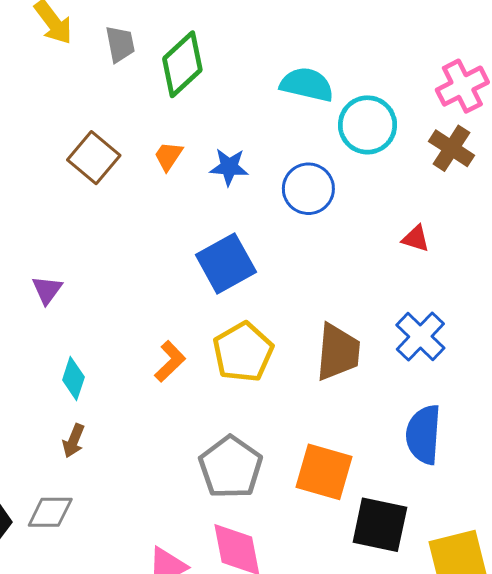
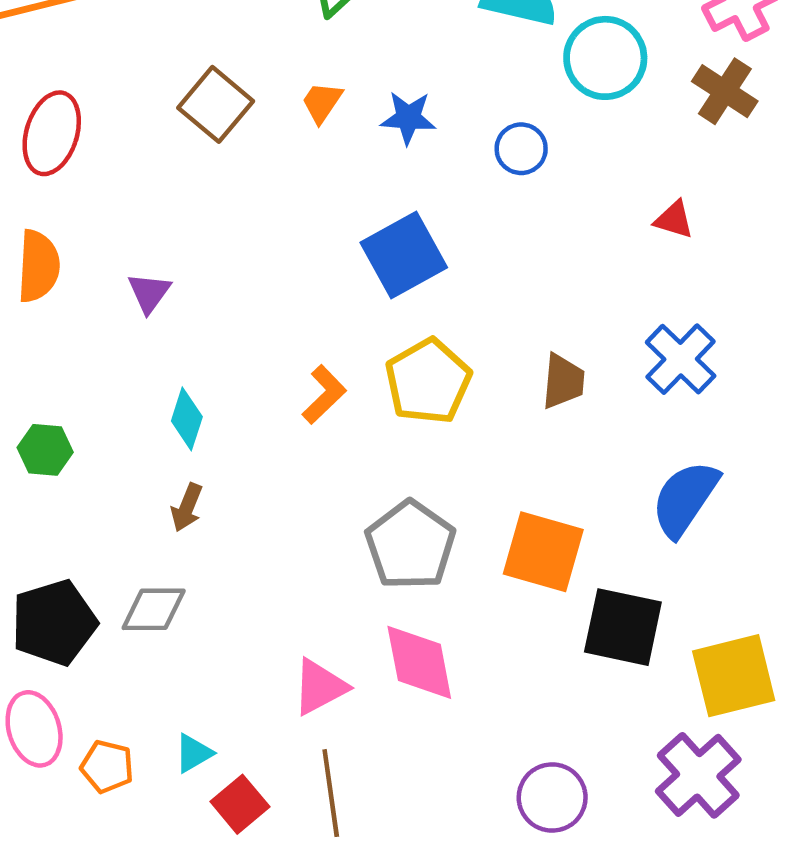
blue circle: (308, 189) -> (521, 149), size x0.7
brown trapezoid: (338, 352) -> (563, 381), size x0.7
blue semicircle: (423, 435) -> (685, 499), turned 30

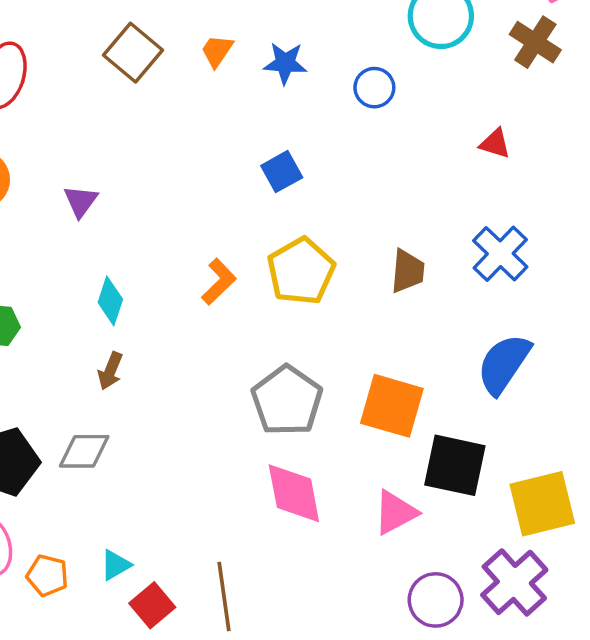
blue square: (404, 255) -> (282, 172), size x0.6
pink triangle: (320, 687) -> (395, 513), moved
purple circle: (552, 797) -> (436, 600), moved

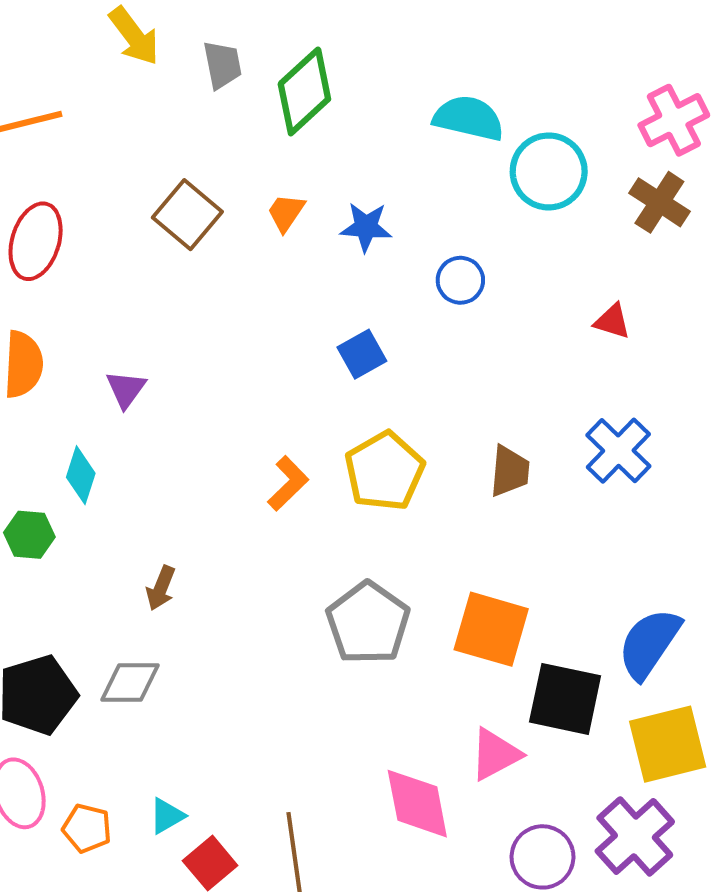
blue circle: (374, 88) -> (460, 280), moved
cyan diamond: (110, 301) -> (81, 475), moved
blue semicircle: (504, 364) -> (649, 644), moved
pink diamond: (294, 493) -> (417, 804), moved

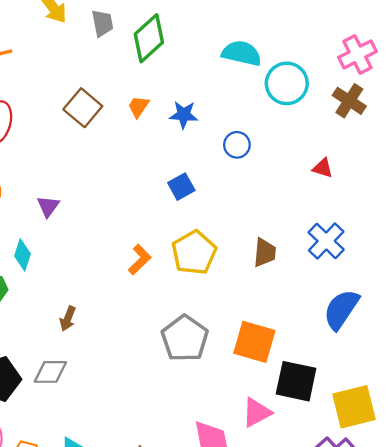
blue semicircle: (649, 644) -> (341, 309), moved

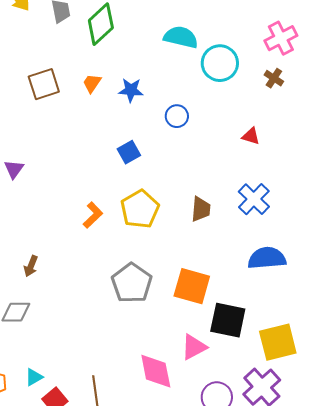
brown cross: (349, 101) -> (274, 78), size x0.7
brown square: (83, 108) -> (44, 84), turned 32
blue semicircle: (341, 309) -> (267, 258), turned 51

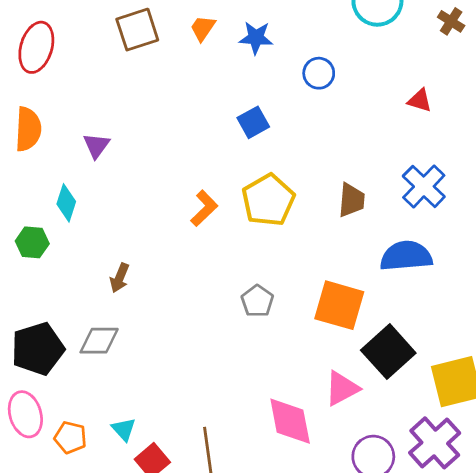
blue semicircle: (267, 258) -> (406, 256), moved
gray pentagon: (132, 283) -> (257, 301), size x0.6
black square: (228, 320) -> (388, 352), turned 36
cyan triangle: (34, 377) -> (124, 429), turned -42

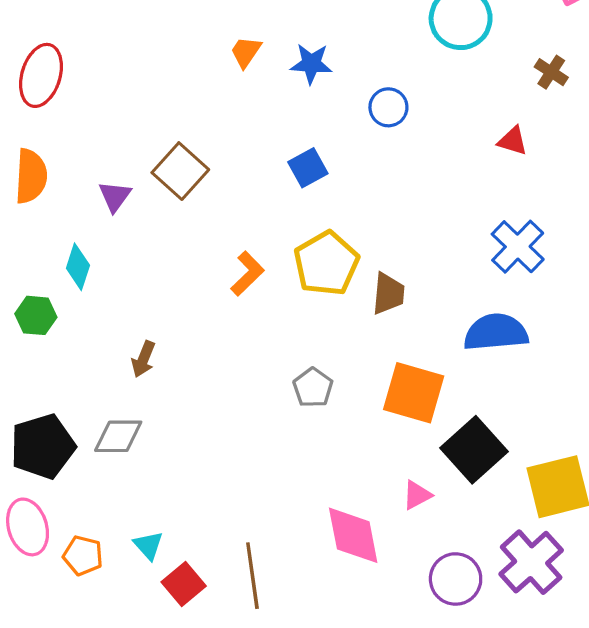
brown cross: (451, 21) -> (551, 72), moved
brown square: (137, 30) -> (180, 171), moved, turned -30
brown trapezoid: (351, 200) -> (388, 294), moved
pink triangle: (342, 388) -> (417, 495), size x0.7

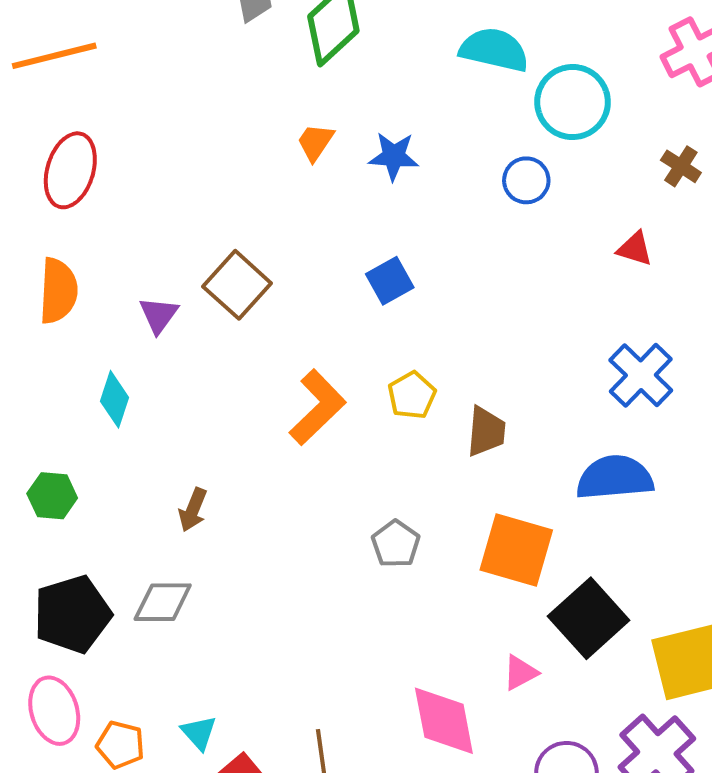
blue circle: (388, 107) -> (526, 180), moved
yellow pentagon: (326, 263) -> (412, 395), size x0.6
orange L-shape: (247, 273) -> (317, 407), size x1.4
green hexagon: (36, 315) -> (52, 496), moved

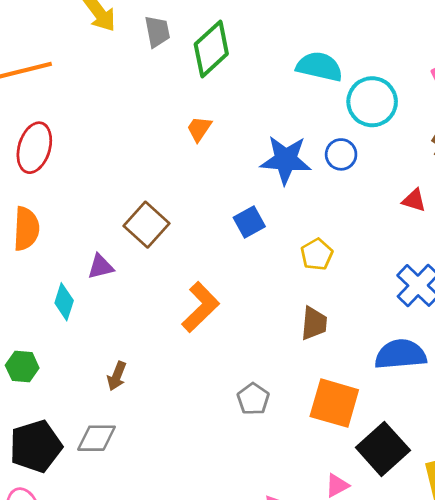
blue star: (394, 156) -> (286, 160), moved, size x1.5
purple triangle: (159, 315) -> (101, 267), moved, turned 40
yellow pentagon: (412, 395) -> (317, 254), moved

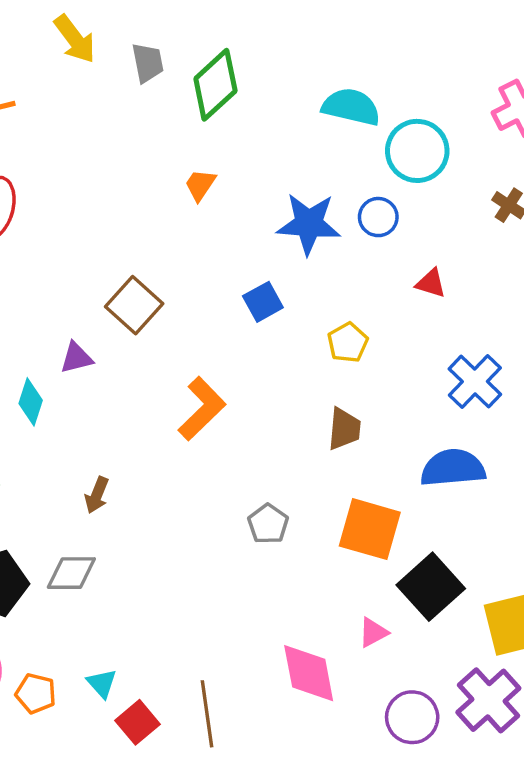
red triangle: (414, 200) -> (431, 283), moved

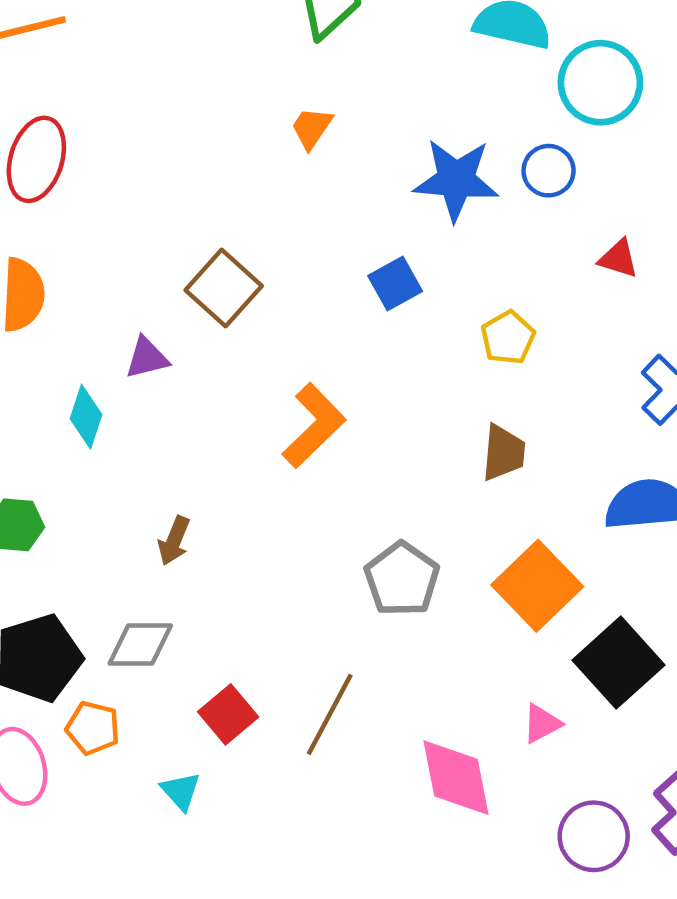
gray pentagon: (268, 524) -> (402, 579), size x1.4
orange square: (370, 529) -> (537, 586), turned 30
orange pentagon: (36, 693) -> (93, 728), moved
brown line: (207, 714) -> (330, 714), moved, turned 36
red square: (137, 722) -> (228, 714), moved

